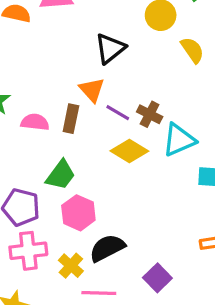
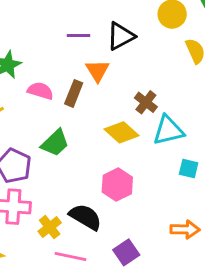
purple line: (118, 113) -> (78, 36), moved, turned -40
pink hexagon: (78, 213) -> (117, 185), moved
black semicircle: (107, 248) -> (85, 217), turned 48

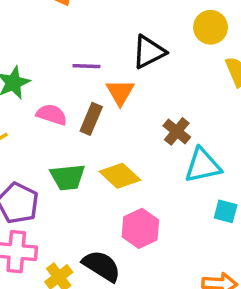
purple line: (78, 36) -> (86, 66), moved
yellow diamond: (122, 132) -> (120, 176), moved
green trapezoid: (55, 143) -> (68, 177), turned 36

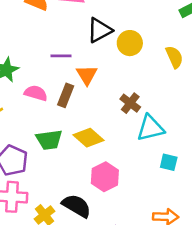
yellow circle: (211, 27) -> (130, 43), moved
black triangle: (149, 52) -> (99, 30), moved

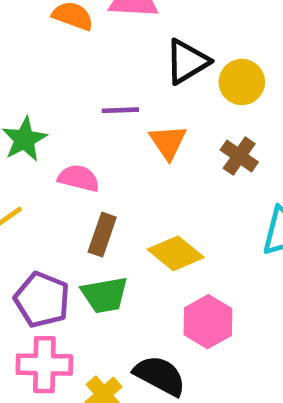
brown rectangle: (66, 95) -> (102, 235), moved
brown cross: (130, 103) -> (239, 156), moved
green trapezoid: (49, 140) -> (105, 295), moved

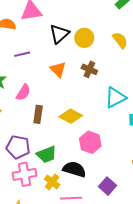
purple line: (120, 110) -> (22, 54), moved
pink semicircle: (79, 178) -> (23, 92), turned 120
green trapezoid: (105, 295) -> (47, 154), moved

